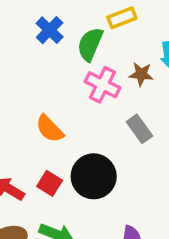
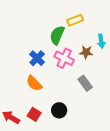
blue cross: (50, 30) -> (37, 58), moved
black circle: (94, 176) -> (59, 110), size x0.6

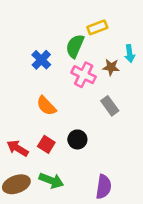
blue cross: (37, 58) -> (41, 60), moved

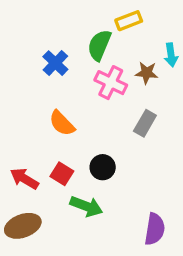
gray rectangle: (110, 106) -> (145, 123), turned 66
green arrow: (51, 181) -> (86, 206), moved
purple semicircle: (104, 187) -> (155, 229), moved

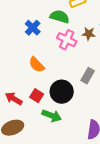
green semicircle: (99, 45) -> (60, 17), turned 84
gray rectangle: (145, 123) -> (88, 76), moved
black circle: (103, 167) -> (62, 92), size x1.5

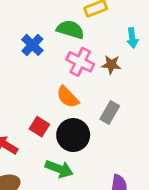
brown star: (89, 34) -> (111, 65), moved
orange semicircle: (37, 65) -> (68, 97), moved
red square: (37, 96) -> (39, 127), moved

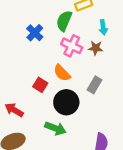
green semicircle: (70, 29) -> (64, 21), turned -84
cyan arrow: (132, 38) -> (103, 27), moved
red square: (39, 127) -> (40, 85), moved

